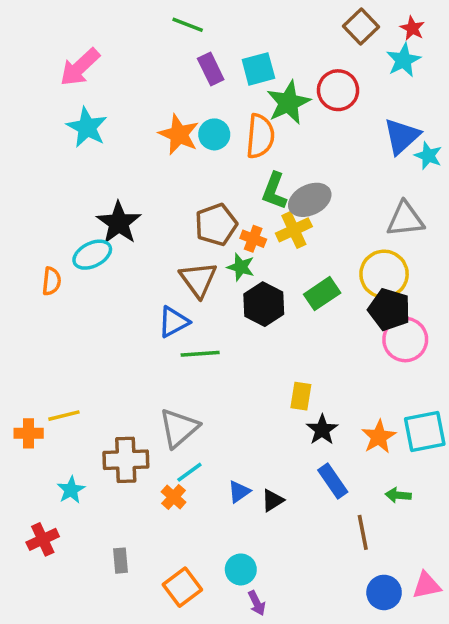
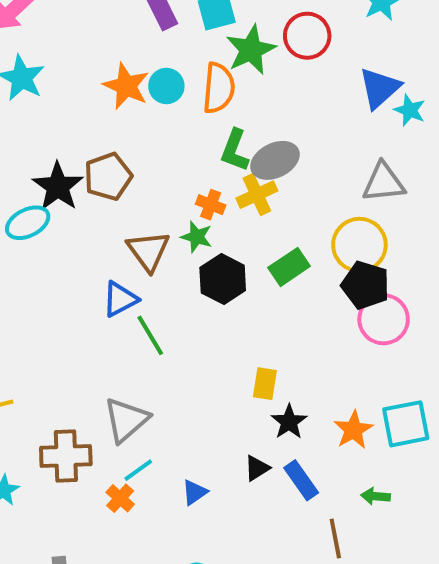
brown pentagon: (216, 225) -> (108, 176), moved
green line: (200, 354) -> (150, 335), turned 63
black triangle: (273, 500) -> (257, 468), moved

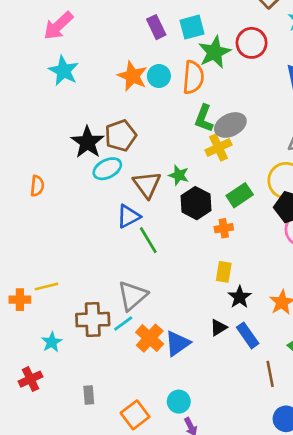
orange cross: (211, 205) -> (224, 228), moved, turned -30
cyan ellipse: (28, 223) -> (107, 169), moved
cyan line: (138, 470) -> (123, 324), moved
blue triangle: (195, 492) -> (177, 343), size x1.5
orange cross: (120, 498) -> (150, 338), moved, size x1.5

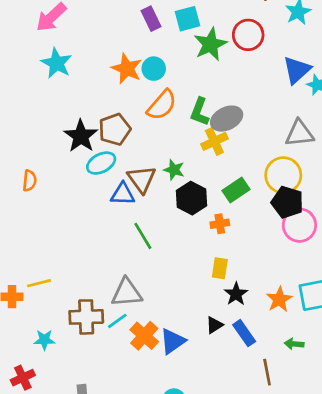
orange semicircle: (193, 77) -> (162, 105), moved, turned 36
blue triangle: (128, 216) -> (123, 194), moved, turned 30
gray triangle: (132, 296) -> (127, 293), turned 36
cyan star: (52, 342) -> (44, 340), turned 30

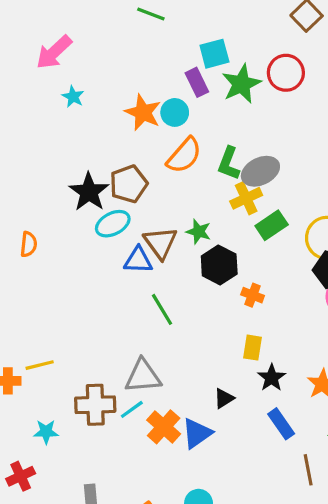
purple rectangle: (151, 19) -> (197, 82), moved
cyan star: (57, 63) -> (73, 97), moved, size x0.6
green rectangle: (236, 190) -> (272, 225), moved
orange cross: (220, 224) -> (253, 295), turned 30
black triangle: (214, 325) -> (224, 398), moved

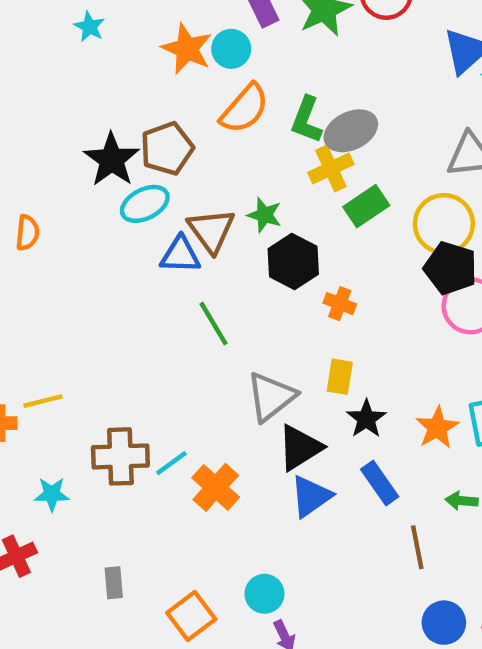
gray triangle: (143, 376) -> (271, 397), moved, turned -33
black triangle: (224, 398) -> (300, 448), size x1.6
blue triangle: (197, 433) -> (311, 496), moved

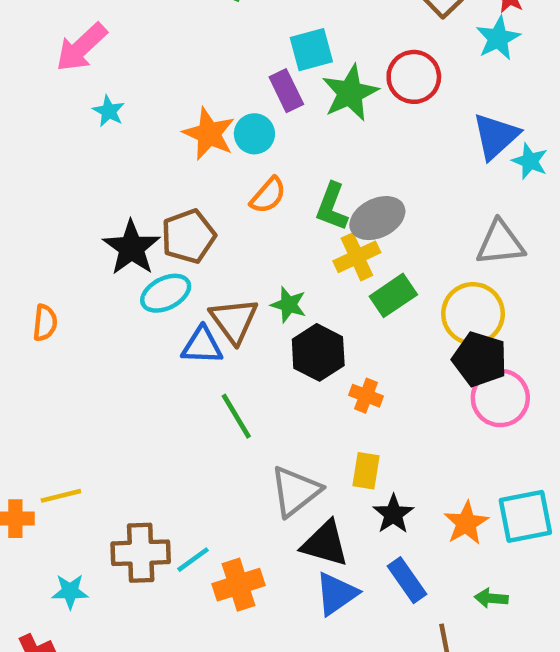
orange semicircle: (245, 109) -> (268, 195), size x0.7
black triangle: (300, 448) -> (325, 544), turned 48
orange cross: (216, 487) -> (238, 585), turned 30

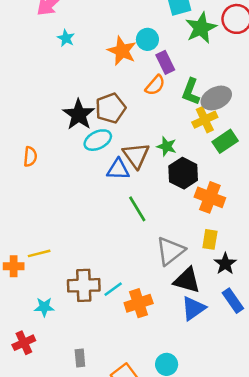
purple rectangle: (286, 91) -> (165, 62), moved
cyan circle: (254, 134) -> (147, 39), moved
orange cross: (366, 396) -> (210, 197), size x1.6

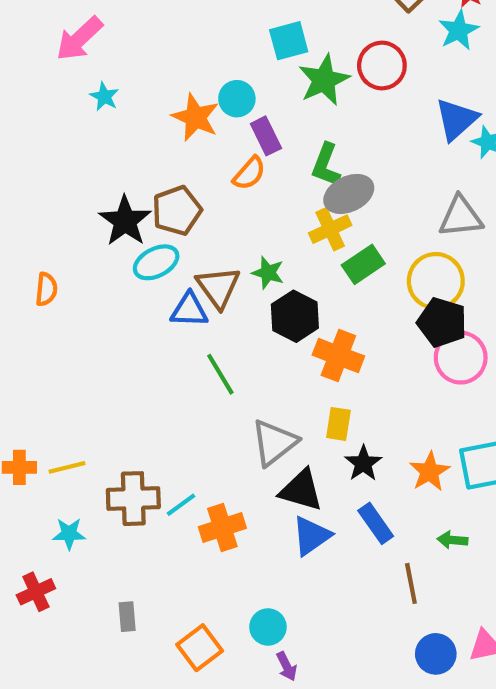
green L-shape: (191, 92) -> (326, 165), moved
yellow line: (39, 253) -> (67, 467), moved

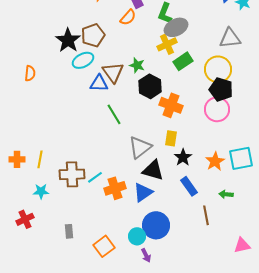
pink circle: (461, 358) -> (217, 109), moved
yellow line: (67, 467) -> (40, 159), turned -66
blue triangle: (311, 536) -> (143, 192), moved
blue circle: (436, 654) -> (156, 225), moved, size x1.4

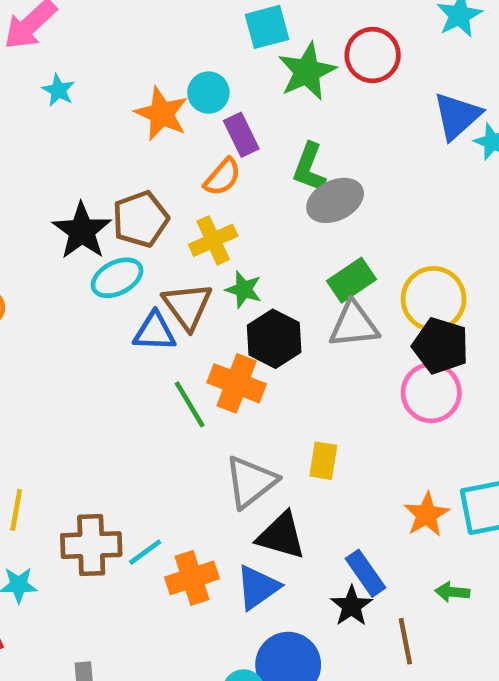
gray triangle: (230, 38) -> (354, 325), moved
yellow cross: (167, 44) -> (213, 240), moved
orange cross: (171, 105) -> (237, 383), moved
black star: (183, 157) -> (351, 606), moved

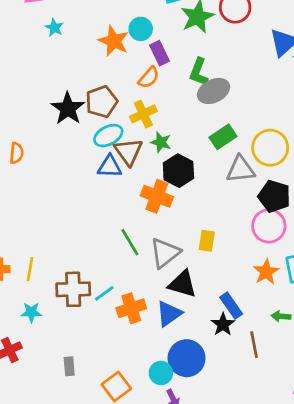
cyan ellipse: (117, 278) -> (108, 136), moved
gray triangle: (354, 325) -> (241, 169), moved
black pentagon: (441, 346) -> (274, 196), moved
pink circle: (431, 393) -> (269, 226), moved
green line: (190, 404) -> (130, 242), moved

